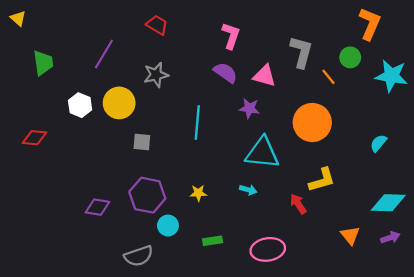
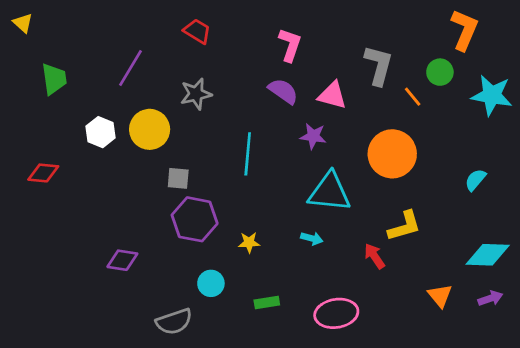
purple hexagon: (147, 195) -> (195, 219), moved

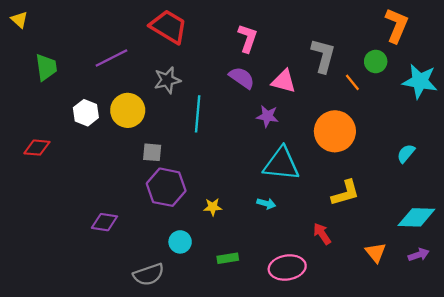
red trapezoid: (197, 31) -> (168, 27), size x1.6
purple line: (131, 68) -> (111, 58), turned 32
cyan line: (248, 154) -> (198, 114), moved
red arrow: (375, 256) -> (322, 234), moved

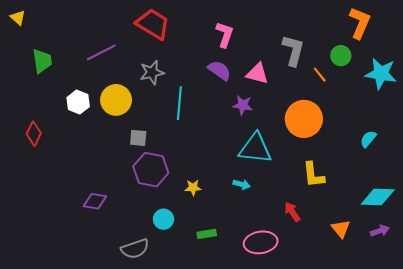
red diamond: (37, 148) -> (34, 134), turned -70
yellow L-shape: (345, 193) -> (313, 175), turned 100

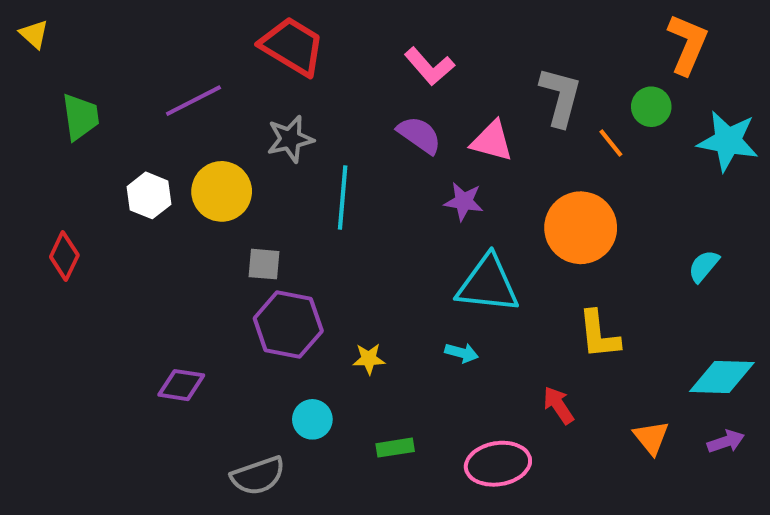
pink L-shape: (225, 34) -> (429, 66), turned 120

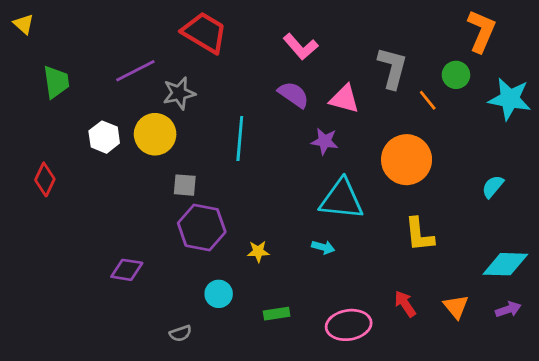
gray star: (290, 139) -> (179, 93), moved
red arrow: (558, 405) -> (405, 304), moved
gray semicircle: (258, 476) -> (180, 333), size x0.6

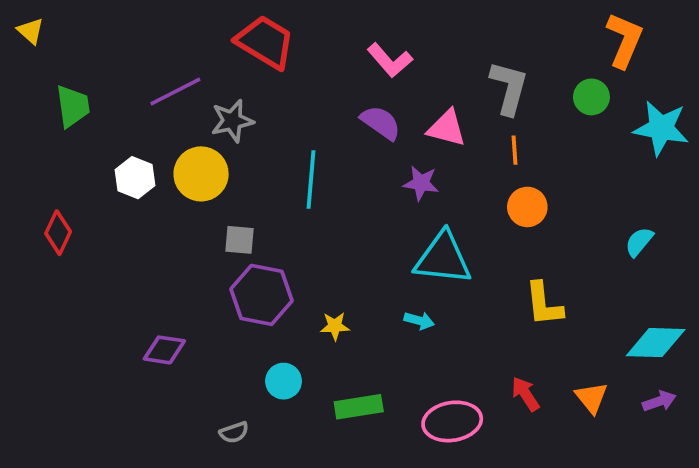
orange line: (428, 100) -> (514, 150), moved, turned 35
orange circle: (407, 160) -> (527, 207), size x0.6
green rectangle: (277, 314) -> (359, 407), size x1.4

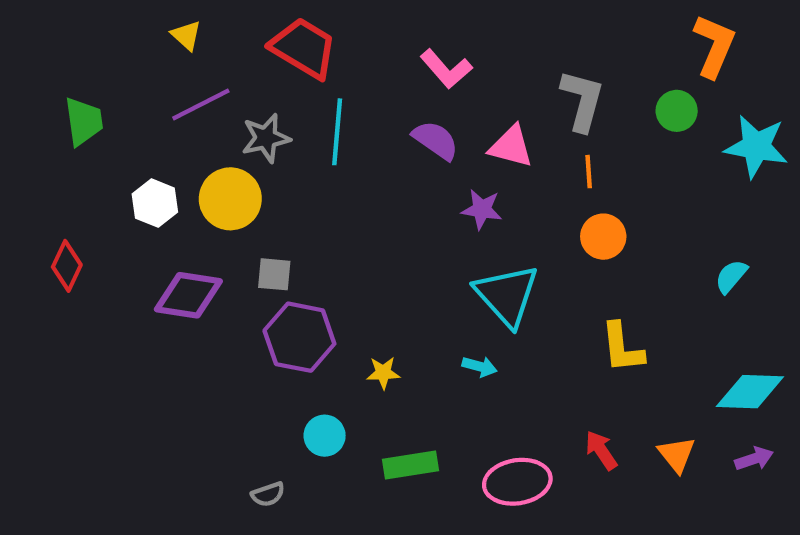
yellow triangle: (31, 31) -> (186, 35), moved
cyan line: (311, 179) -> (337, 132), moved
cyan triangle: (443, 258) -> (507, 295), turned 42
purple diamond: (164, 350) -> (188, 295), moved, size x1.4

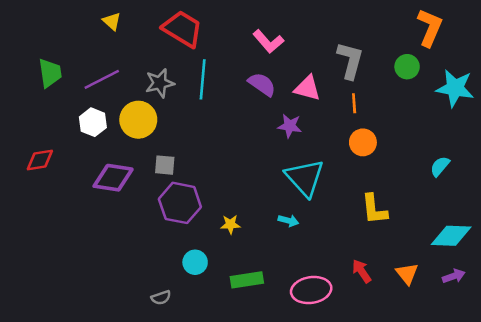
purple line: (201, 105) -> (102, 79), moved
red diamond: (67, 266) -> (40, 160), turned 56

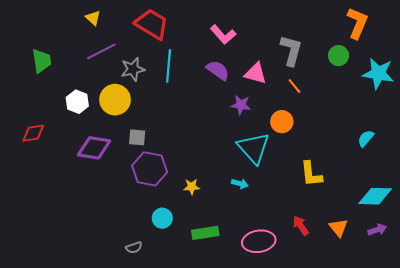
purple line: (102, 79) -> (101, 51), moved
orange line: (354, 103) -> (294, 86), turned -35
orange circle: (363, 142) -> (282, 122), moved

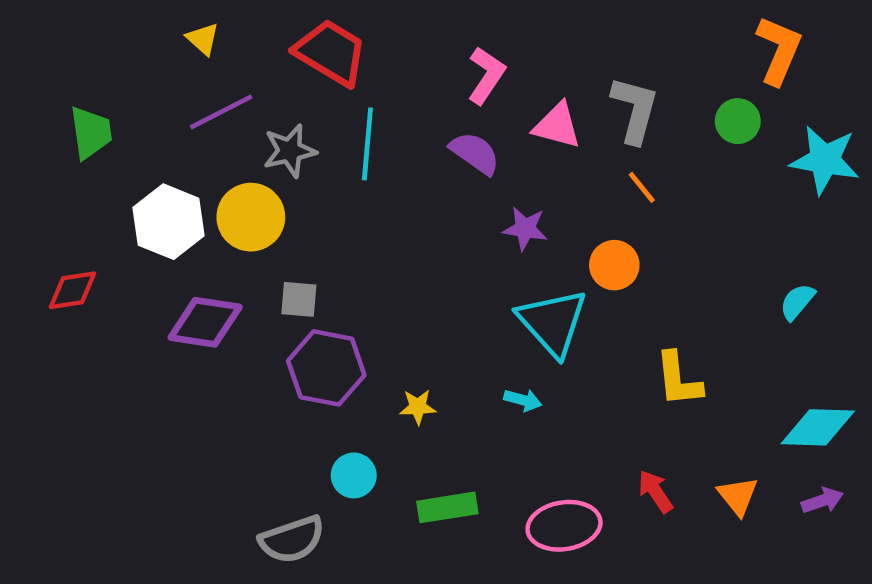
pink L-shape: (223, 35) -> (486, 75), turned -105
pink triangle: (256, 73) -> (557, 126), moved
white hexagon: (77, 102) -> (169, 222), size x1.4
gray semicircle: (134, 248) -> (292, 539), size x1.8

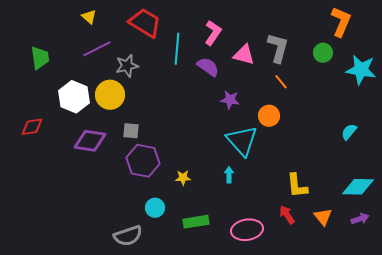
cyan line: (367, 144) -> (177, 49), moved
yellow L-shape: (678, 379) -> (297, 186), moved
cyan arrow: (523, 400) -> (229, 175), turned -105

